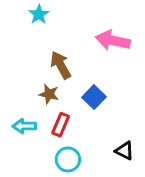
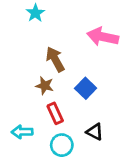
red rectangle: (61, 125) -> (55, 113), turned -48
cyan arrow: (24, 126) -> (22, 132), moved
black triangle: (124, 151) -> (95, 132), moved

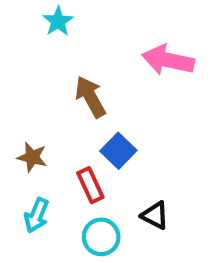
brown star: (45, 86) -> (32, 157), moved
blue square: (86, 88) -> (118, 151), moved
cyan arrow: (22, 132) -> (36, 215), turned -66

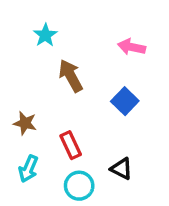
cyan star: (58, 21) -> (45, 35), moved
pink arrow: (168, 60) -> (132, 47), size x0.7
blue square: (118, 151) -> (125, 101), moved

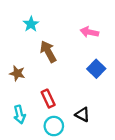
blue square: (125, 101) -> (96, 69), moved
brown star: (25, 123) -> (17, 73), moved
cyan arrow: (28, 169) -> (19, 115), turned -36

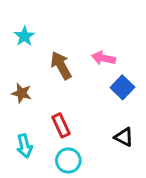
cyan star: (31, 24) -> (24, 36), moved
pink arrow: (89, 32) -> (103, 58), moved
black triangle: (82, 115) -> (124, 137), moved

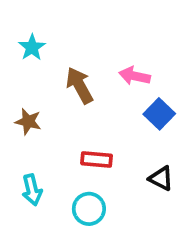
red rectangle: (61, 125) -> (97, 159), moved, turned -60

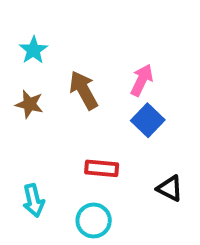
pink arrow: (135, 76) -> (142, 80), turned 104
blue square: (159, 114) -> (148, 120), moved
brown star: (28, 121) -> (29, 104), moved

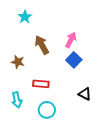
cyan star: (33, 50) -> (25, 17), moved
brown star: (29, 104) -> (18, 62), moved
red rectangle: (102, 168) -> (41, 84), moved

